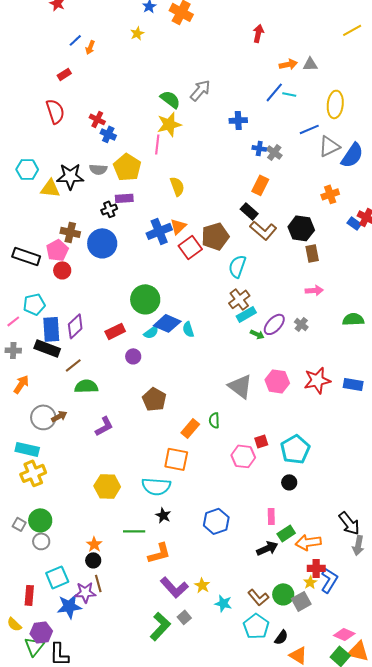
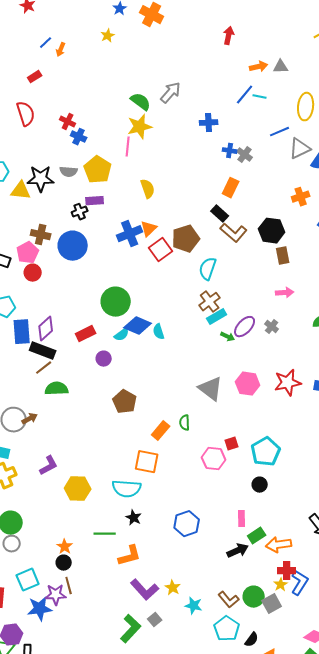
black rectangle: (47, 348) -> (43, 351), moved
purple L-shape: (104, 426) -> (49, 466), moved

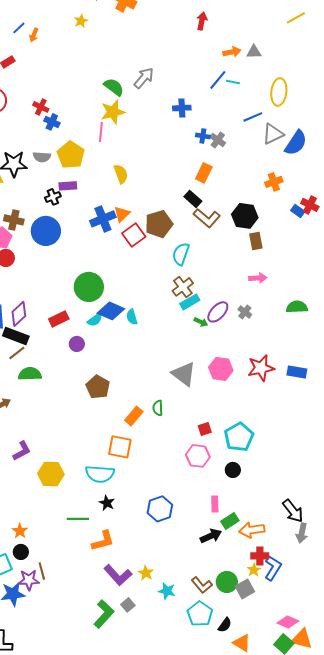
pink hexagon: (214, 459) -> (198, 456), moved
orange star: (65, 547) -> (20, 531), moved
black circle: (64, 563) -> (21, 552), moved

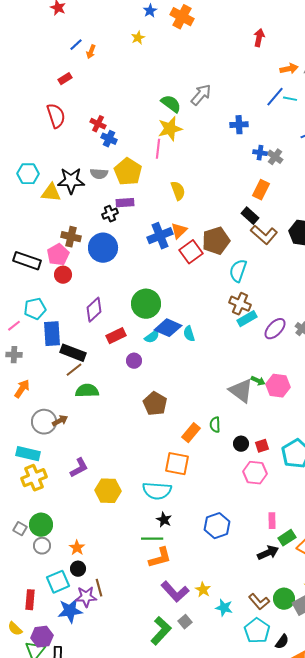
brown cross: (183, 287) -> (240, 304), turned -30
purple diamond: (19, 314) -> (94, 310), moved
green arrow: (201, 322) -> (258, 381), moved
black circle: (233, 470) -> (241, 444), moved
green line: (78, 519) -> (152, 539), moved

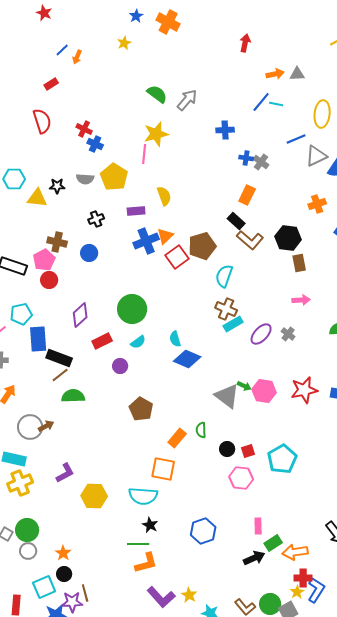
green semicircle: (171, 104) -> (157, 94), moved
black star: (71, 181) -> (57, 186), size x0.6
purple rectangle: (125, 203) -> (136, 211), moved
blue circle: (103, 248) -> (89, 253), size x0.6
blue diamond: (168, 328) -> (187, 359), moved

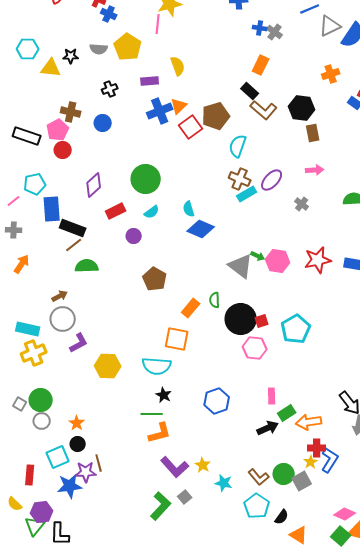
purple ellipse: (261, 334) -> (272, 180), moved
gray circle: (30, 427) -> (63, 319), moved
black circle: (227, 449) -> (241, 319), size x2.0

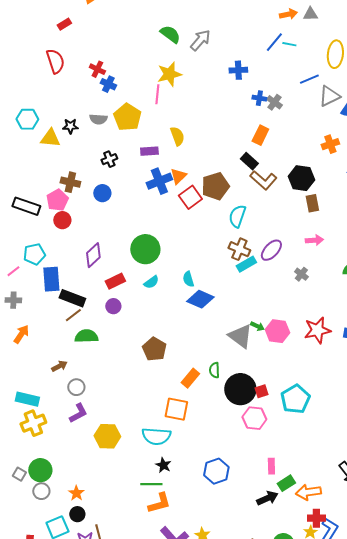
purple circle: (134, 236) -> (113, 306), moved
gray circle: (63, 319) -> (76, 387), moved, size x0.7

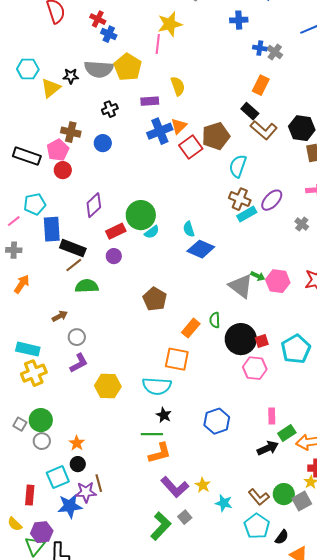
gray semicircle: (98, 119) -> (99, 69), size x1.6
yellow triangle: (50, 138) -> (51, 88), turned -45
green circle: (145, 249) -> (141, 215), moved

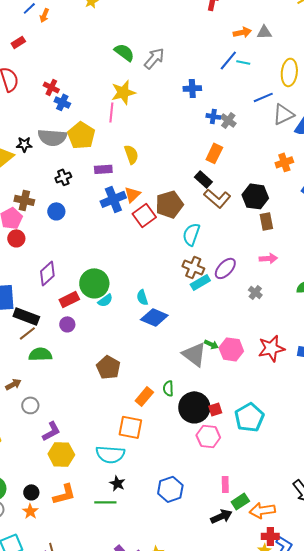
purple L-shape: (79, 363) -> (51, 431), moved
orange L-shape: (160, 453) -> (64, 494), moved
black circle: (78, 464) -> (31, 492), moved

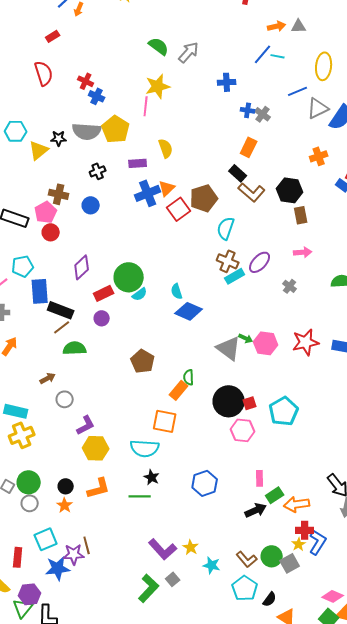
green semicircle: (168, 388) -> (189, 377), moved

